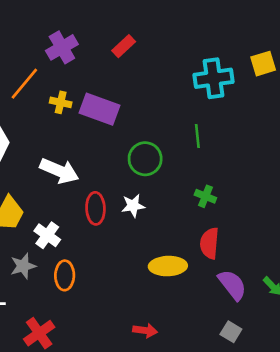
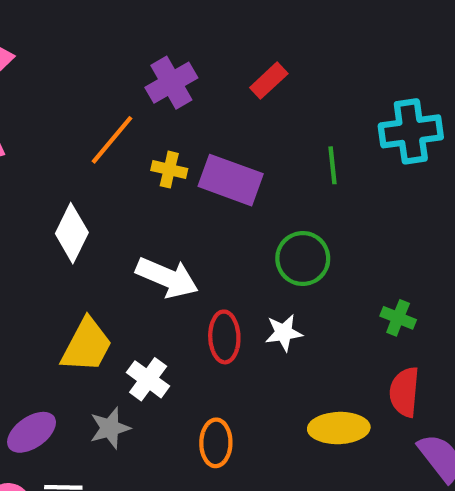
green line: (197, 136) -> (332, 165), moved
orange ellipse: (65, 275) -> (216, 443), moved

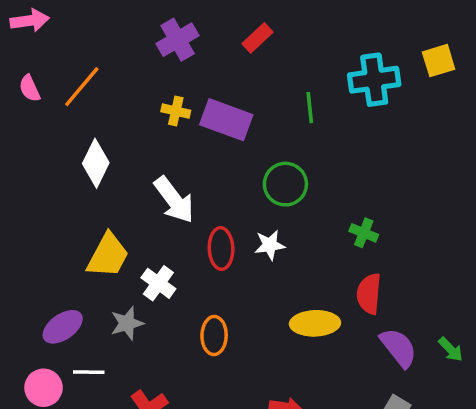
orange line: (112, 140) -> (82, 87), moved
white arrow: (167, 278) -> (174, 200), turned 30

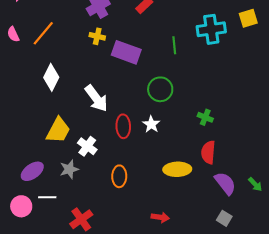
yellow cross: (176, 111) -> (97, 36), moved
white star: (270, 245) -> (151, 124), turned -30

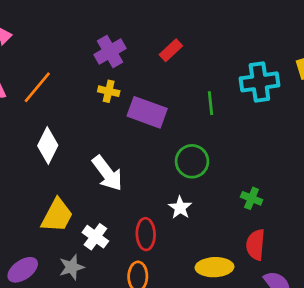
red ellipse: (123, 126) -> (146, 234), moved

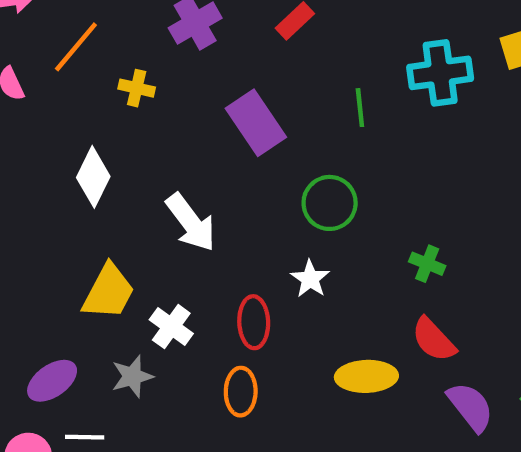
orange line: (37, 87) -> (76, 47), moved
yellow cross: (109, 91) -> (137, 88), moved
purple rectangle: (147, 112) -> (256, 123), turned 36
red semicircle: (256, 245) -> (434, 340), turned -48

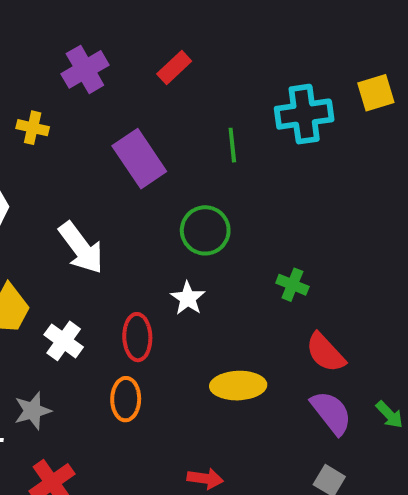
red semicircle: (434, 340) -> (325, 353), moved
gray star: (132, 376) -> (33, 411), moved

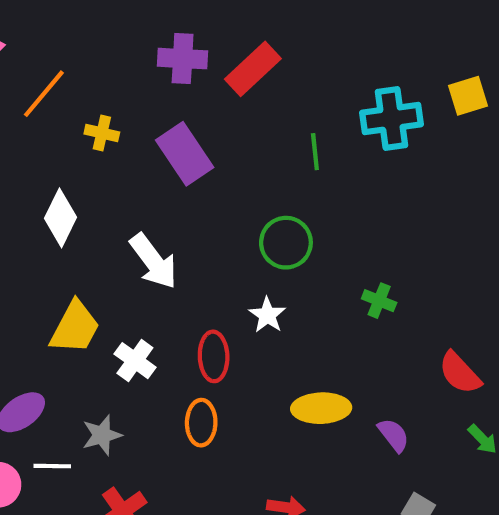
red rectangle: (174, 68) -> (253, 69), size x1.5
purple cross: (85, 69) -> (183, 59), moved, turned 33
purple rectangle: (139, 159) -> (185, 154), moved
red semicircle: (325, 353) -> (460, 373), moved
purple semicircle: (331, 413) -> (394, 435), moved, size x0.7

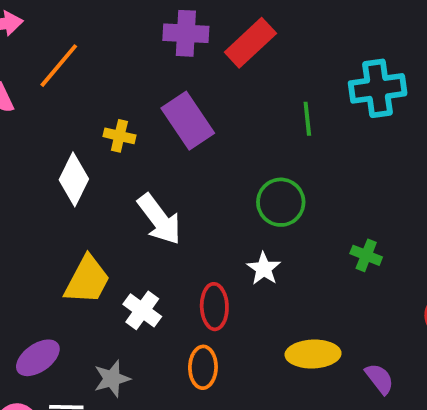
yellow cross: (102, 133) -> (119, 136), moved

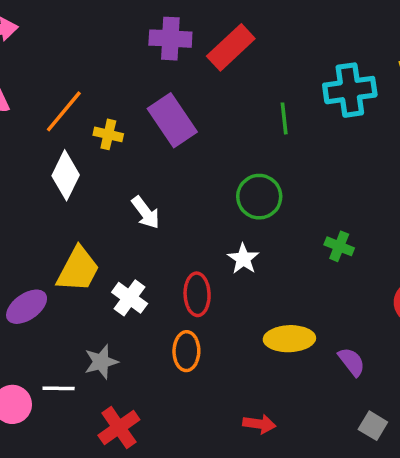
orange line: (59, 66) -> (64, 111), moved
white arrow: (159, 219) -> (146, 213), size x0.7
purple ellipse: (38, 358) -> (27, 307), moved

